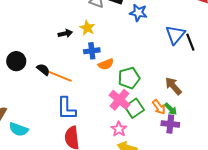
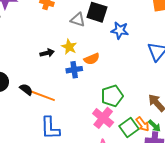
orange semicircle: (106, 64) -> (92, 59), moved
green square: (134, 108) -> (129, 127), moved

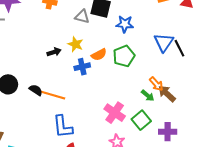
green pentagon: (112, 96) -> (124, 56), moved
orange arrow: (143, 124) -> (156, 84), moved
green arrow: (154, 126) -> (148, 95), moved

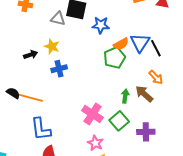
orange semicircle: (99, 55) -> (121, 44), moved
green pentagon: (124, 56) -> (115, 58), moved
orange arrow: (156, 84) -> (156, 77), moved
green arrow: (148, 95) -> (125, 96), turned -120

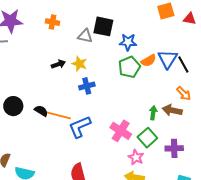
black arrow: (31, 55) -> (58, 64), moved
green pentagon: (115, 58) -> (129, 67), moved
brown arrow: (144, 94) -> (172, 110), turned -30
blue L-shape: (41, 129) -> (80, 127), moved, turned 75
pink star: (95, 143) -> (136, 157), moved

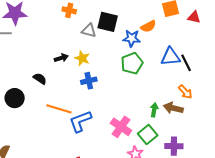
orange cross: (52, 22) -> (69, 10), moved
blue triangle: (168, 59) -> (170, 57), turned 50
orange semicircle: (148, 61) -> (148, 26), moved
black semicircle: (41, 111) -> (40, 79), moved

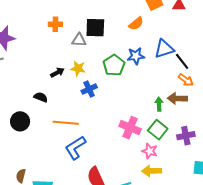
blue star: (132, 38) -> (136, 56), moved
green pentagon: (132, 63) -> (114, 65), moved
black line: (186, 63) -> (182, 61), moved
blue L-shape: (80, 121) -> (75, 148), moved

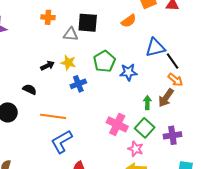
blue star: (136, 56) -> (128, 72), moved
brown arrow: (177, 98) -> (166, 98), turned -60

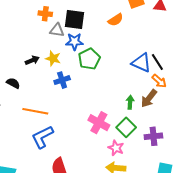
orange cross: (48, 17) -> (45, 14), moved
blue triangle: (155, 48) -> (141, 63), moved, turned 35
blue star: (128, 72) -> (74, 42), moved

